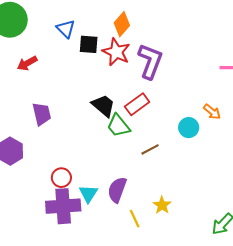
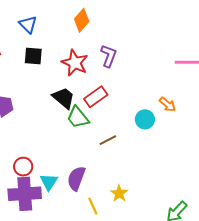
black square: (89, 44) -> (33, 56), moved
red star: (116, 52) -> (75, 63), moved
purple L-shape: (150, 61) -> (109, 56), size x0.7

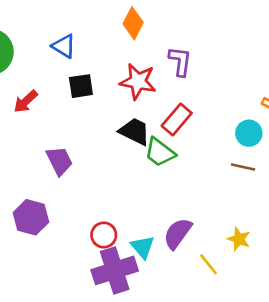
brown line: (108, 140) -> (243, 167), moved, turned 54
purple semicircle: (76, 178) -> (178, 233), turned 30

